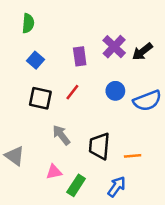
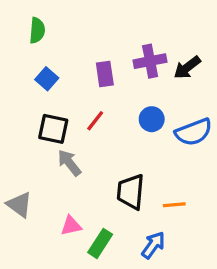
purple cross: (114, 47) -> (150, 61), turned 35
gray arrow: (61, 135) -> (69, 163), moved

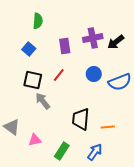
green semicircle: (37, 30) -> (38, 21), moved
pink triangle: (71, 226) -> (35, 140), moved

